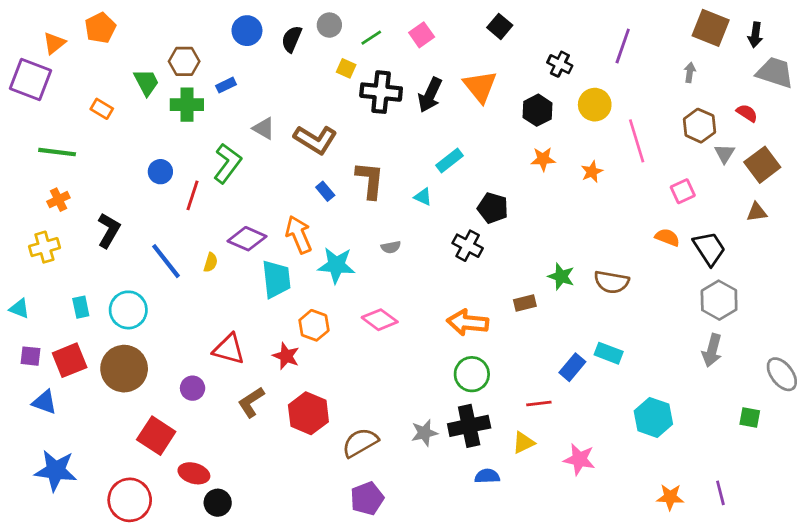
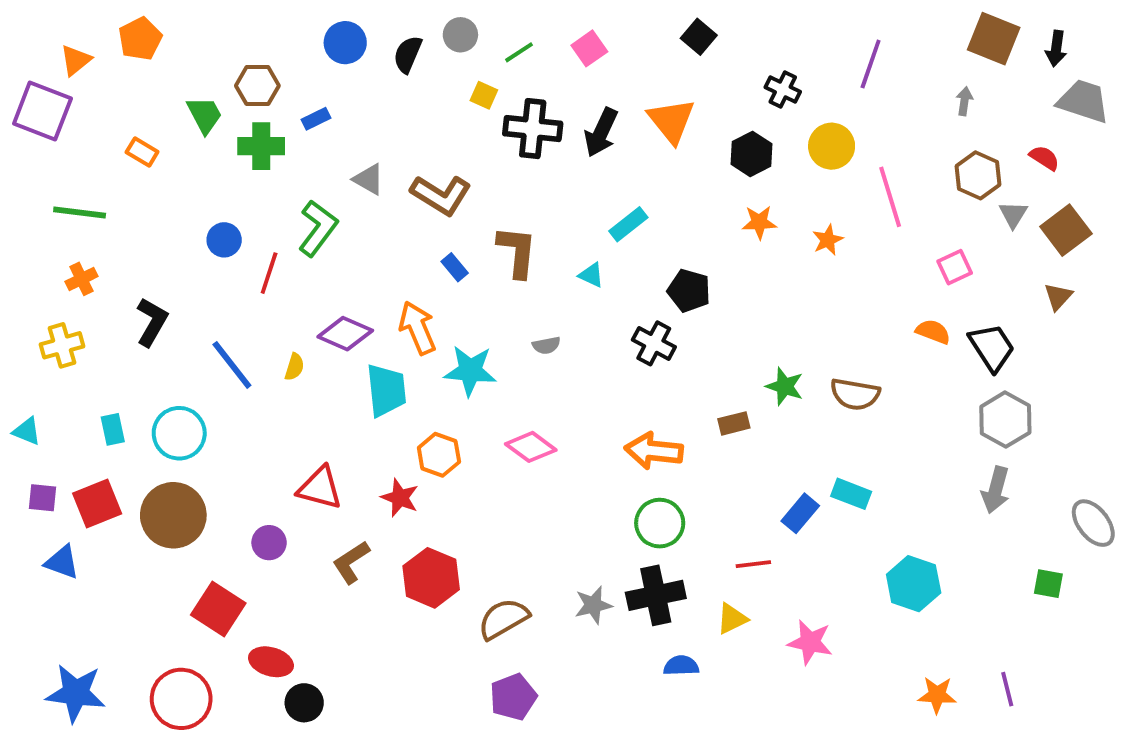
brown triangle: (757, 212) -> (1058, 297), turned -40
blue star: (56, 471) -> (76, 693), moved

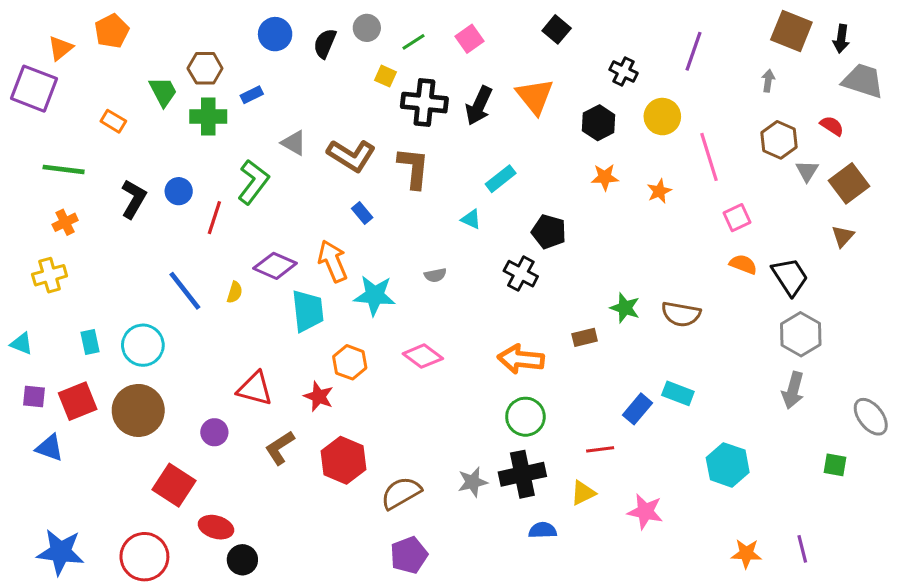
brown L-shape: (517, 252) -> (413, 168), moved
pink square: (955, 267) -> (737, 218), moved
black L-shape: (152, 322) -> (134, 199), moved

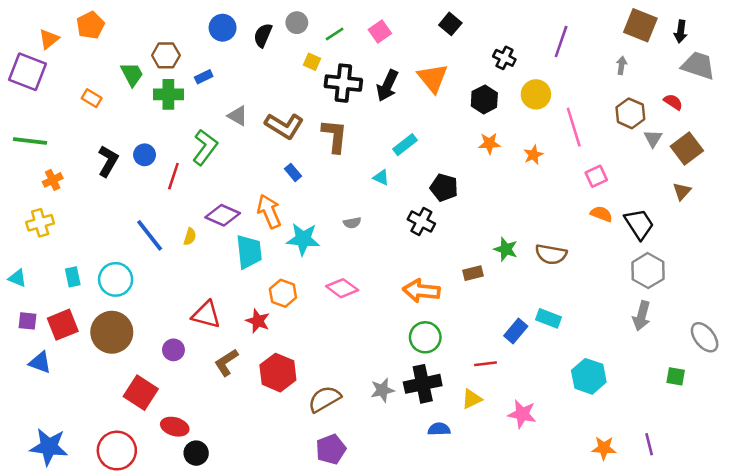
green line: (64, 169) -> (30, 141), moved

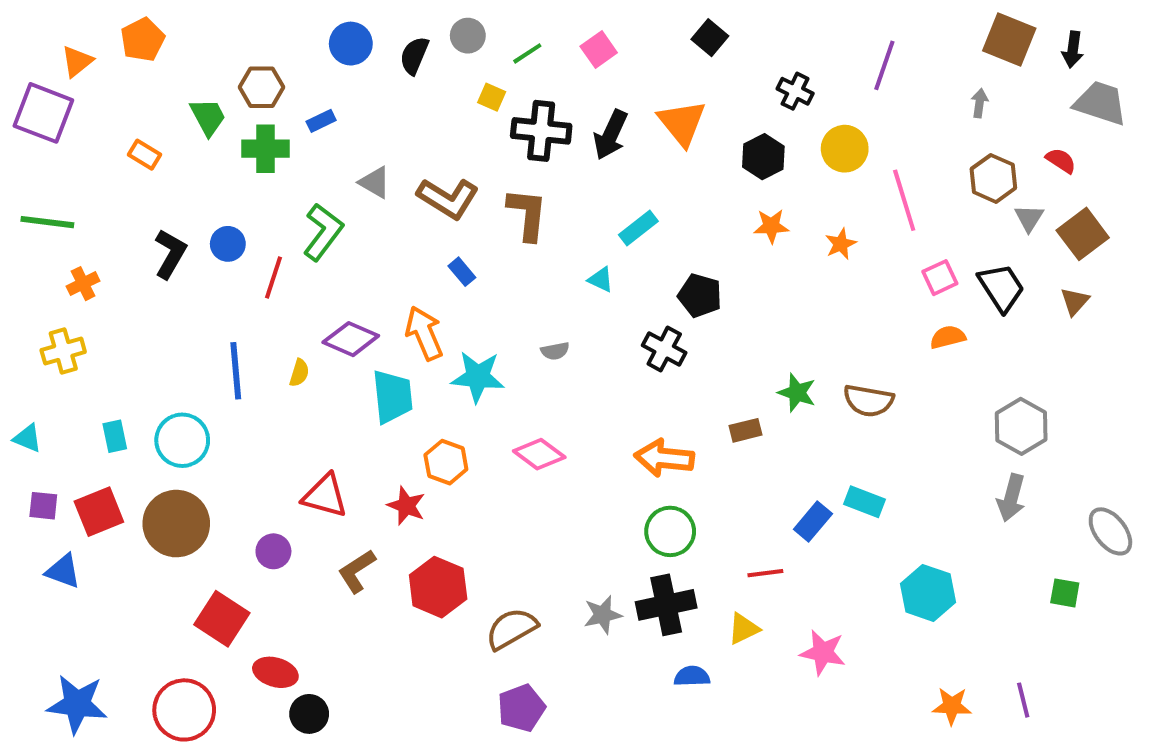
orange semicircle: (601, 214) -> (948, 337), turned -35
black trapezoid: (639, 224) -> (1001, 288), moved
blue line: (150, 235) -> (236, 371), turned 33

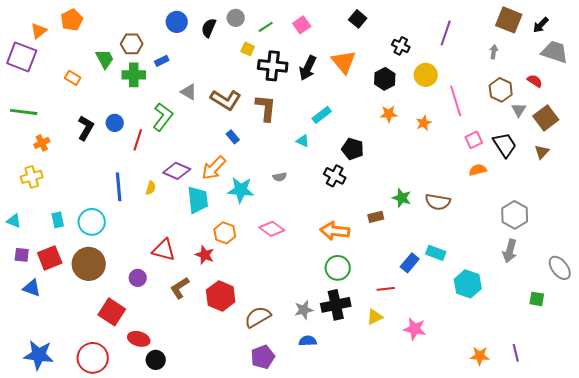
black arrow: (1073, 50) -> (541, 25), turned 36
orange arrow: (424, 333) -> (214, 168), turned -112
cyan hexagon: (928, 593) -> (468, 284), moved
blue semicircle: (692, 676) -> (308, 341), moved

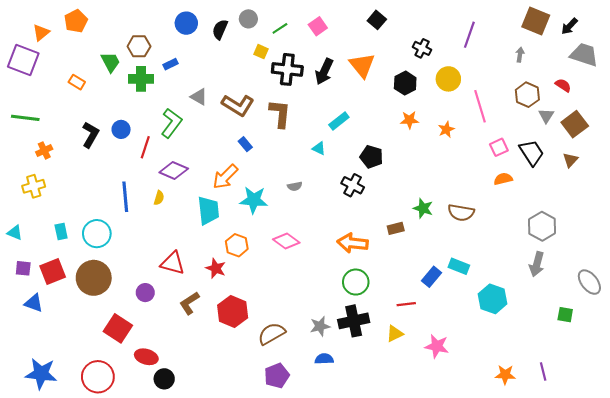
purple diamond: (177, 171) -> (174, 170), moved

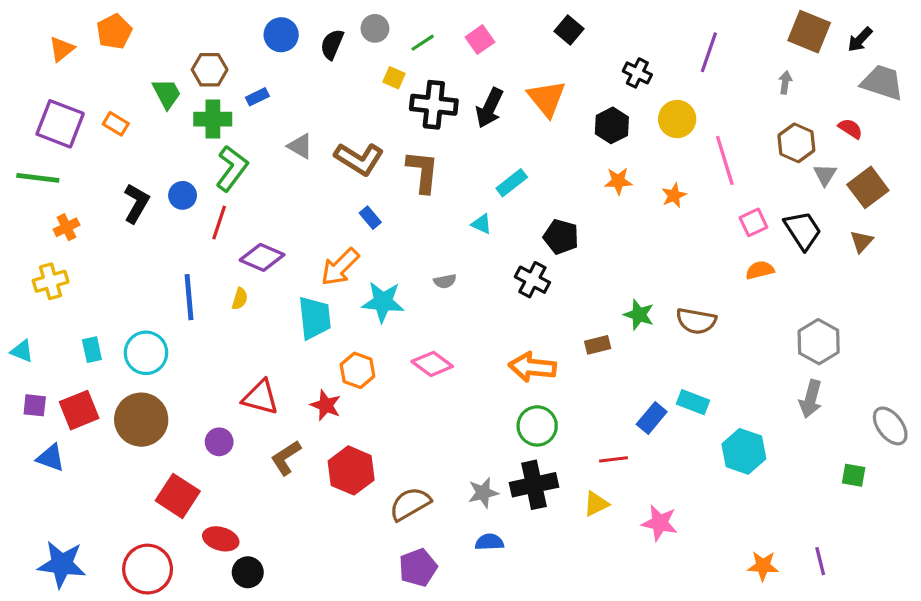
purple square: (23, 60) -> (60, 124), moved
green L-shape: (172, 123) -> (232, 168), moved

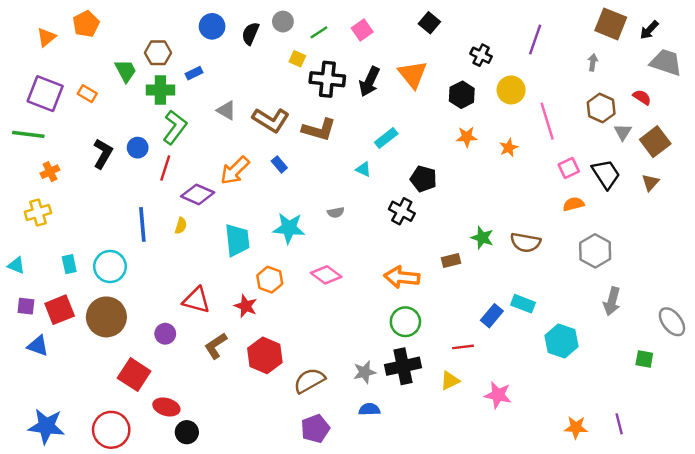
brown L-shape: (423, 172) -> (319, 130), turned 100
orange arrow: (340, 267) -> (235, 170), moved
gray hexagon: (819, 342) -> (595, 251), moved

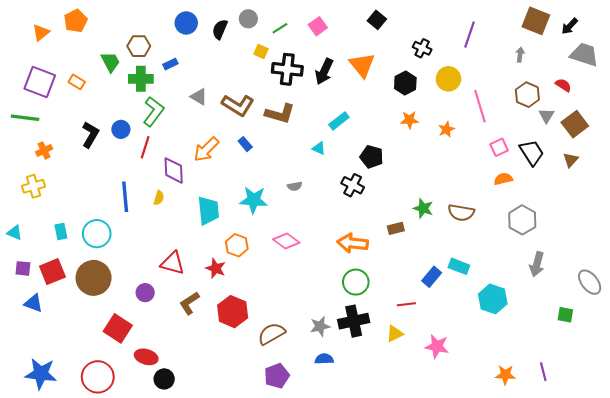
purple diamond: (198, 194) -> (174, 170), turned 64

